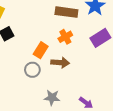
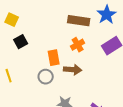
orange rectangle: (41, 50) -> (54, 58), turned -42

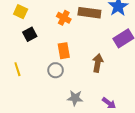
orange cross: (78, 45) -> (64, 18), moved, turned -32
brown arrow: (73, 70) -> (98, 63), moved, turned -84

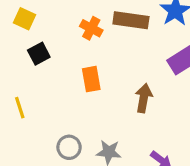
gray circle: (56, 70) -> (69, 147), moved

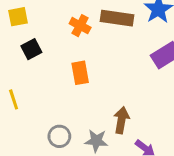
yellow square: (25, 19) -> (18, 17), turned -36
brown arrow: (144, 98) -> (121, 120), moved

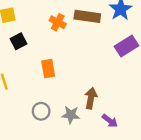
orange rectangle: (80, 73) -> (48, 69), moved

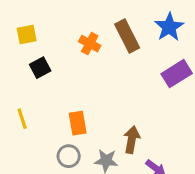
brown rectangle: (87, 16) -> (127, 36), turned 55
orange rectangle: (48, 69) -> (78, 123), moved

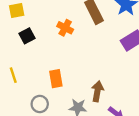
orange cross: (90, 44) -> (65, 28), moved
gray circle: (69, 156) -> (40, 104), moved

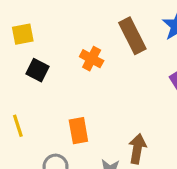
black square: (27, 36) -> (38, 70), turned -35

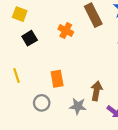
yellow square: (23, 34) -> (20, 14), turned 32
black square: (38, 70) -> (30, 38), turned 32

